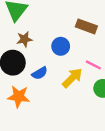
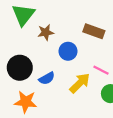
brown star: (24, 39) -> (46, 32), moved

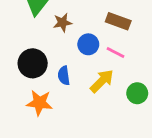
pink line: (101, 70) -> (115, 52), moved
blue semicircle: (47, 78) -> (64, 76), turned 112

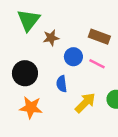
blue semicircle: (64, 76) -> (62, 84), moved
yellow arrow: (102, 81) -> (85, 103), moved

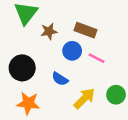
brown rectangle: (99, 37) -> (86, 30), moved
blue semicircle: (62, 84) -> (60, 79), turned -49

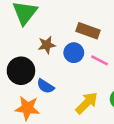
brown star: (49, 31) -> (47, 45), moved
blue semicircle: (60, 79) -> (45, 86), moved

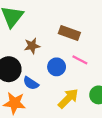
blue circle: (74, 53) -> (57, 67), moved

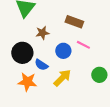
yellow arrow: (68, 98) -> (62, 78), moved

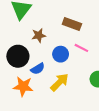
blue semicircle: (41, 65) -> (38, 69), turned -64

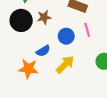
pink line: (81, 48) -> (87, 30), turned 48
black circle: (18, 56) -> (21, 20), moved

